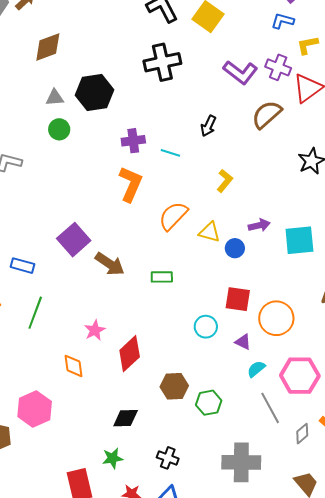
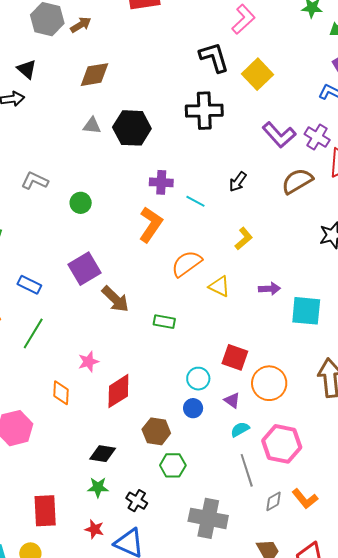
green circle: (59, 129) -> (81, 203), moved
blue circle: (235, 248) -> (193, 408), moved
green hexagon: (209, 403) -> (173, 465), moved
green star: (113, 458) -> (98, 487), moved

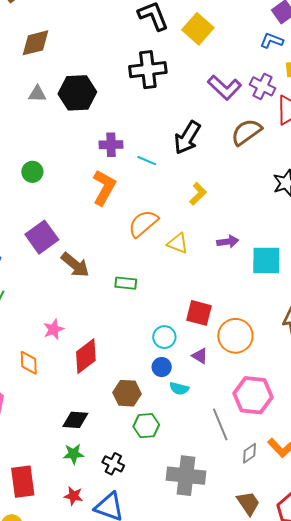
black arrow: (238, 182) -> (187, 138), size x1.6
cyan semicircle: (240, 429) -> (179, 388), moved, turned -132

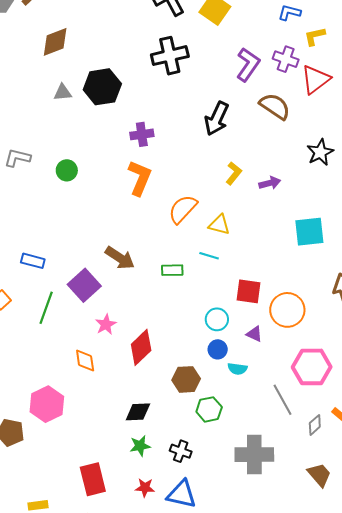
purple L-shape: (225, 87) -> (248, 65), turned -92
brown semicircle: (246, 132) -> (275, 106), turned 76
cyan line: (147, 161) -> (209, 256), moved
purple square: (42, 237) -> (84, 285), moved
purple arrow: (228, 242) -> (270, 183), moved

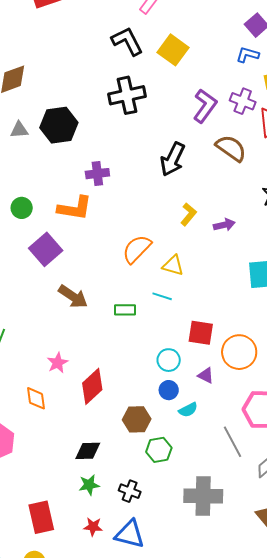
orange L-shape: (140, 178) -> (75, 208), moved, turned 75
purple square: (84, 285) -> (46, 249), moved
cyan semicircle: (237, 369) -> (188, 410), turned -36

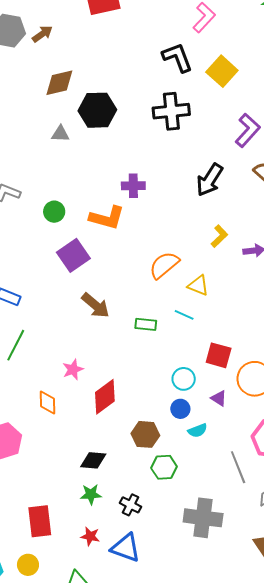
black hexagon: (59, 125) -> (97, 110), moved

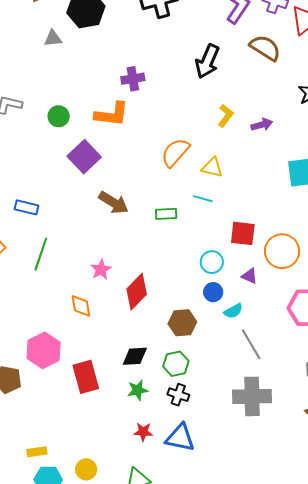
green hexagon: (164, 467) -> (176, 364), moved
gray line: (238, 467) -> (251, 344), moved
red rectangle: (40, 521) -> (86, 377), moved

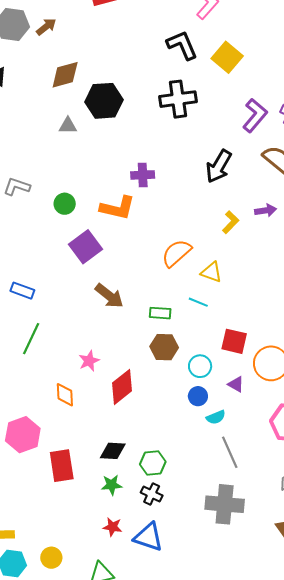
purple arrow: (262, 125) -> (266, 210), moved
brown hexagon: (182, 323) -> (164, 347), moved

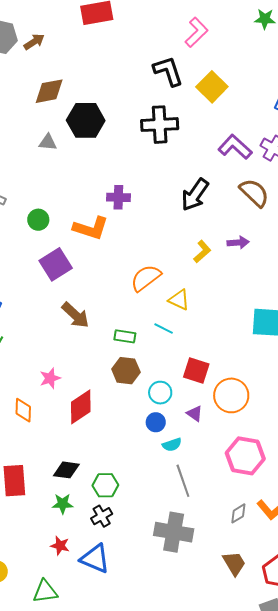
purple L-shape: (255, 115) -> (235, 147), turned -92
black cross: (152, 494) -> (102, 516), turned 30

